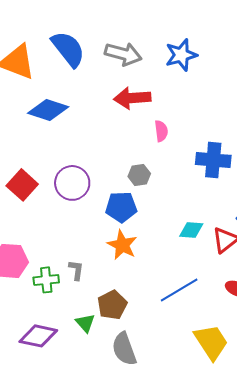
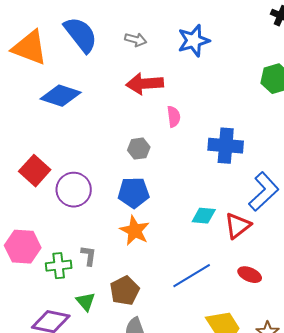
gray arrow: (123, 54) -> (136, 40), size x0.6
gray hexagon: (139, 175) -> (139, 149), moved
purple circle: (72, 183) -> (74, 190), moved
green triangle: (85, 323) -> (86, 302), moved

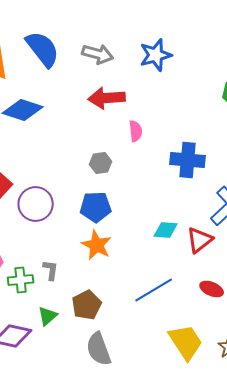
gray arrow: (136, 40) -> (98, 54), size x1.4
green triangle: (86, 302) -> (48, 316), turned 30

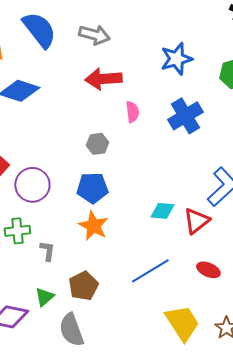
blue star: (156, 55) -> (176, 59), moved
blue cross: (188, 160) -> (185, 116), moved, turned -36
green cross: (21, 280) -> (17, 231), moved
gray semicircle: (99, 349) -> (71, 330), moved

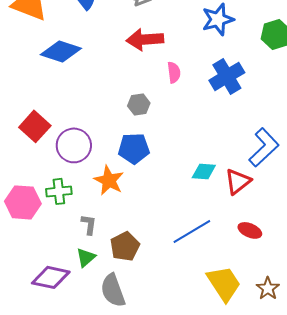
orange star: (93, 226) -> (109, 180), moved
gray L-shape: (47, 251) -> (89, 224), moved

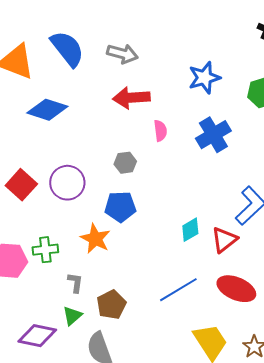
purple circle: (74, 145) -> (67, 183), moved
cyan diamond: (204, 171) -> (190, 230), turned -35
red ellipse: (250, 230) -> (236, 289), size x1.6

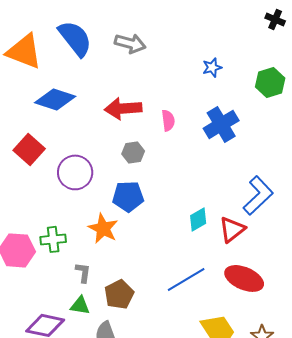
blue star: (204, 78) -> (212, 67), size x0.6
red arrow: (131, 98) -> (123, 108), moved
red square: (21, 185) -> (29, 149), moved
green triangle: (72, 316) -> (80, 305), turned 50

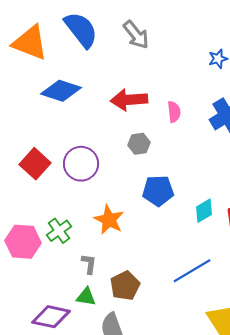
gray arrow: (130, 43) -> (136, 35), turned 36
red square: (29, 149) -> (35, 164), moved
blue pentagon: (128, 196) -> (158, 191), moved
green cross: (53, 239) -> (59, 231), turned -30

